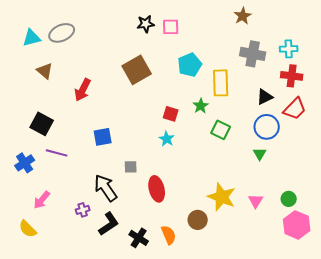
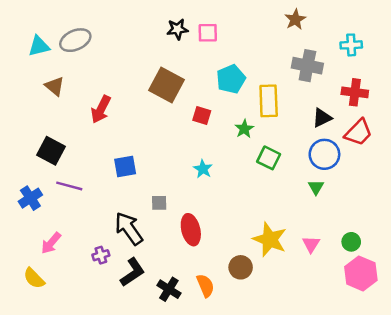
cyan cross: (289, 49) -> (351, 45), moved
brown square: (137, 70) -> (166, 85), turned -32
red square: (171, 114) -> (202, 115), moved

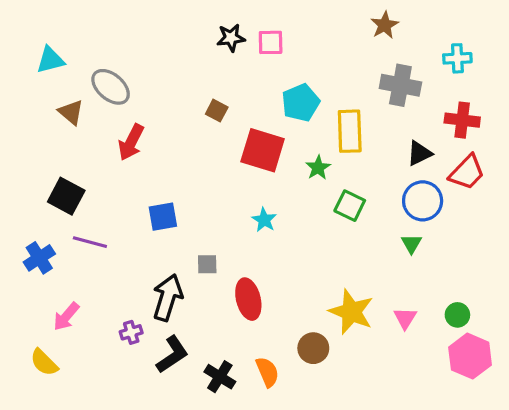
gray ellipse: (75, 40) -> (111, 87), moved, turned 64
brown square: (166, 85) -> (217, 111), size x0.5
red square: (202, 115) -> (263, 150), size x1.8
black arrow: (129, 228) -> (168, 297), turned 52

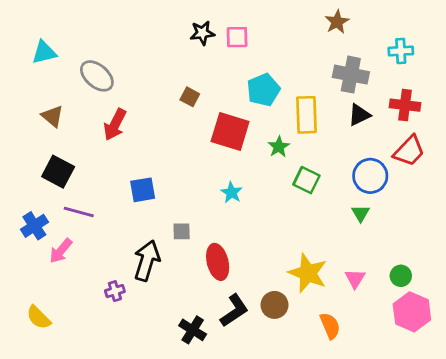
brown triangle: (71, 112) -> (52, 116), moved
black triangle: (419, 153) -> (359, 115), moved
pink arrow: (66, 316) -> (61, 251), moved
black L-shape: (172, 354) -> (234, 310), moved
orange semicircle: (267, 372) -> (330, 326), moved

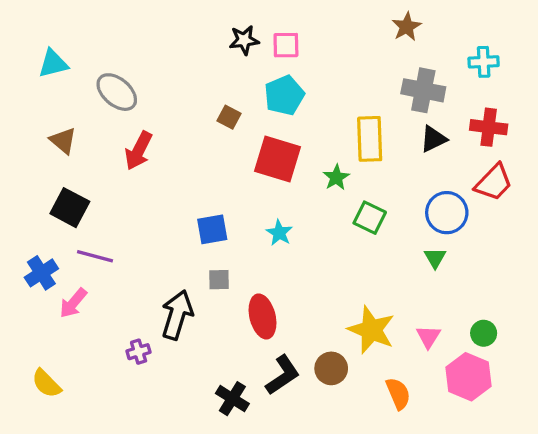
cyan pentagon: (263, 90) -> (284, 95), moved
blue square: (143, 190) -> (212, 229), moved
pink hexagon: (412, 312) -> (469, 377), moved

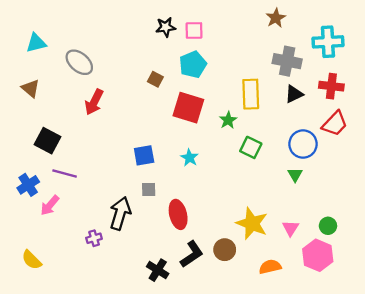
cyan cross: (484, 62) -> (328, 42), size x1.5
brown triangle: (63, 141) -> (30, 88), moved
orange semicircle: (398, 394) -> (270, 267), turned -80

